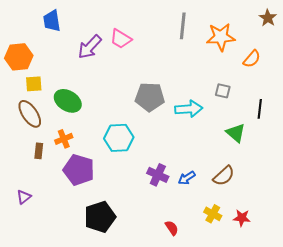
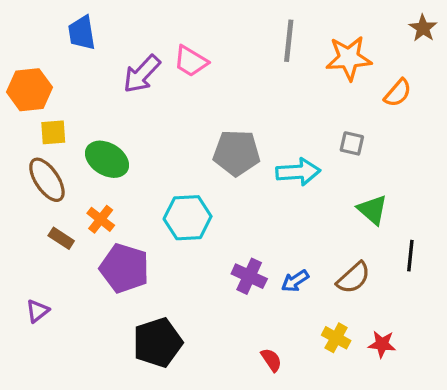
black line: (260, 109) -> (410, 256), moved
orange cross: (64, 139) -> (101, 219), turned -30
brown rectangle: (39, 151) -> (61, 238), turned -63

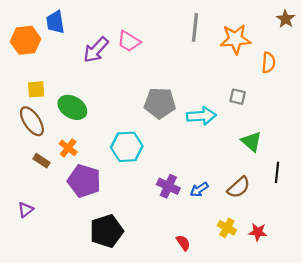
orange hexagon: (30, 90) -> (26, 40), moved
orange semicircle: (398, 93) -> (269, 63), turned -36

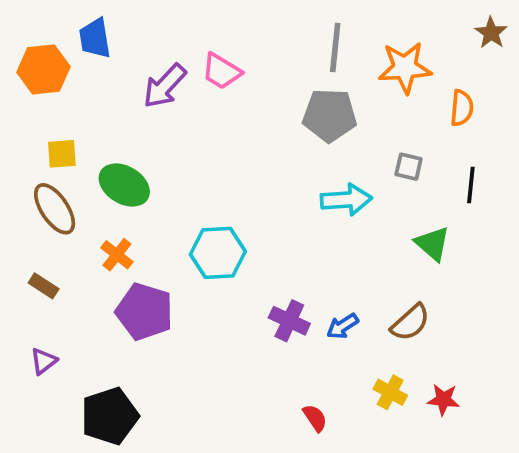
gray pentagon: (160, 103) -> (330, 115), moved
brown rectangle: (42, 161) -> (44, 286), moved
black line: (277, 172) -> (471, 185), moved
black pentagon: (107, 231) -> (110, 416), moved

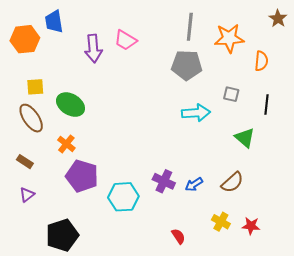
purple arrow: (165, 86) -> (93, 49), turned -48
cyan hexagon: (218, 253) -> (123, 197), moved
purple triangle: (44, 361) -> (27, 195), moved

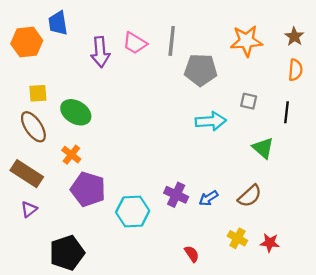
brown star: (278, 18) -> (294, 36), moved
gray line: (190, 27) -> (172, 41), moved
orange semicircle: (261, 61) -> (295, 70), moved
brown rectangle: (25, 162) -> (27, 174), size x1.8

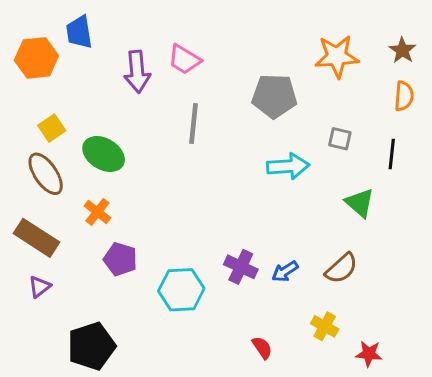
gray line: (172, 41) -> (194, 124), moved
yellow square: (38, 93) -> (52, 128), turned -30
purple pentagon: (88, 189) -> (120, 259), size x0.7
red star: (270, 243) -> (369, 354), moved

